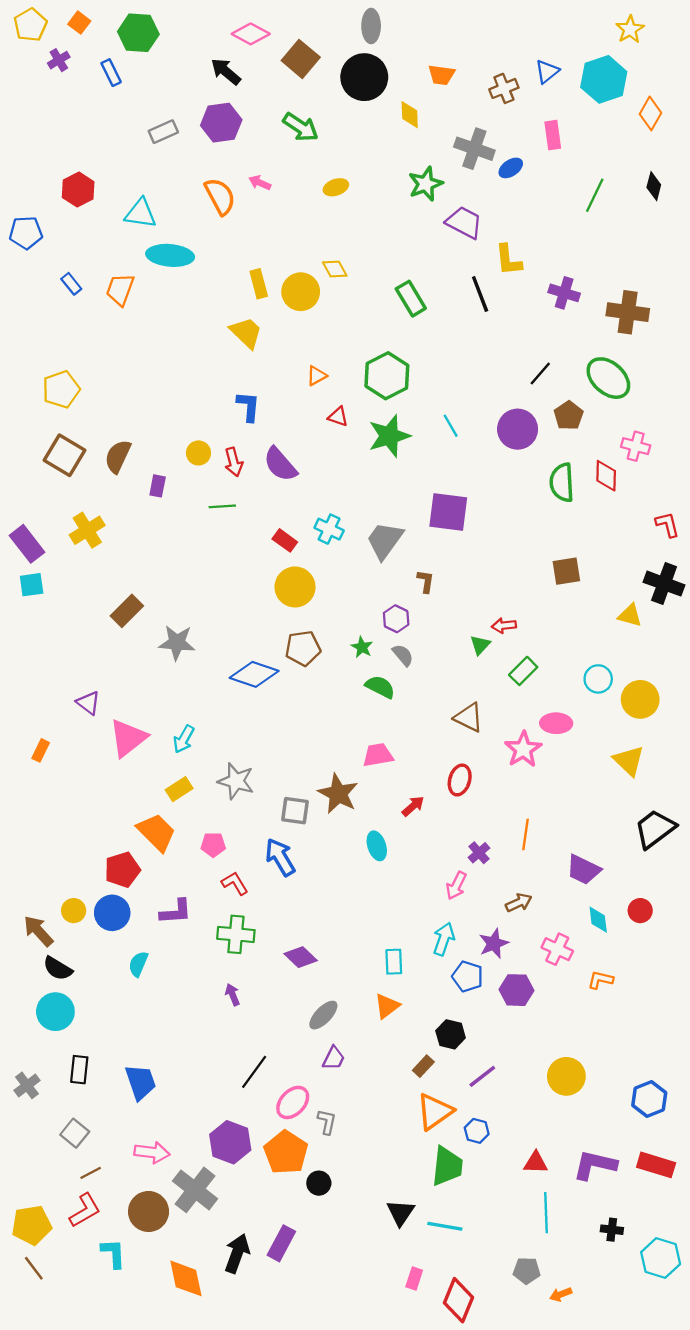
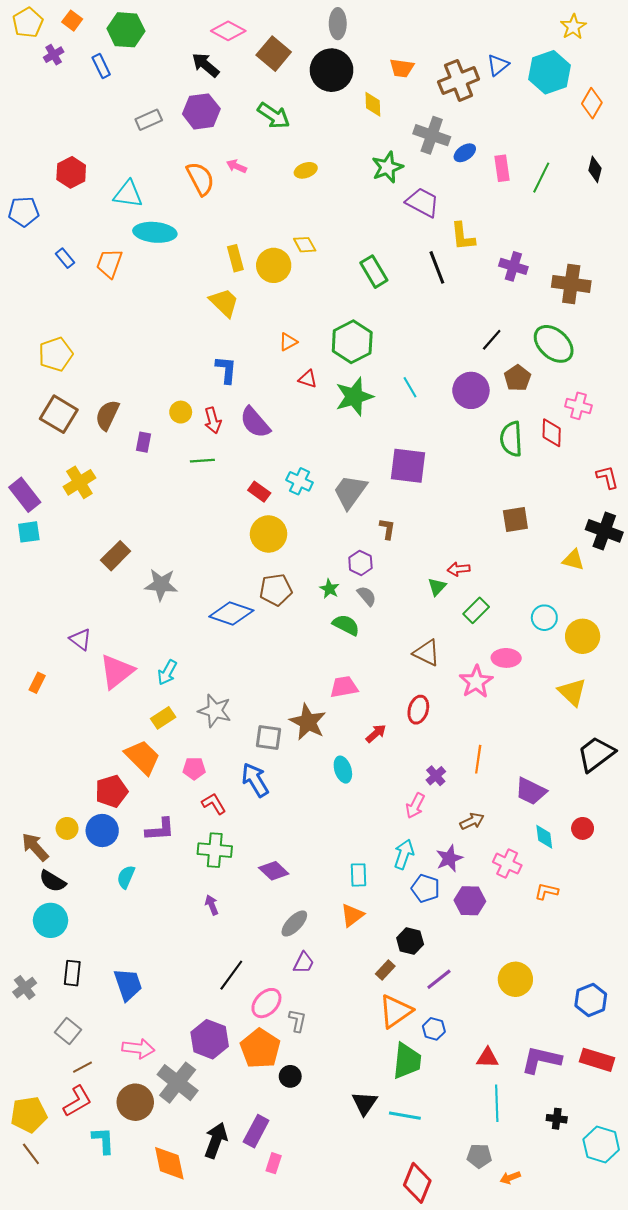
brown cross: (504, 88) -> (459, 80), size x1.5
pink rectangle: (553, 135) -> (502, 168), moved
pink rectangle: (414, 1278) -> (274, 1163), moved

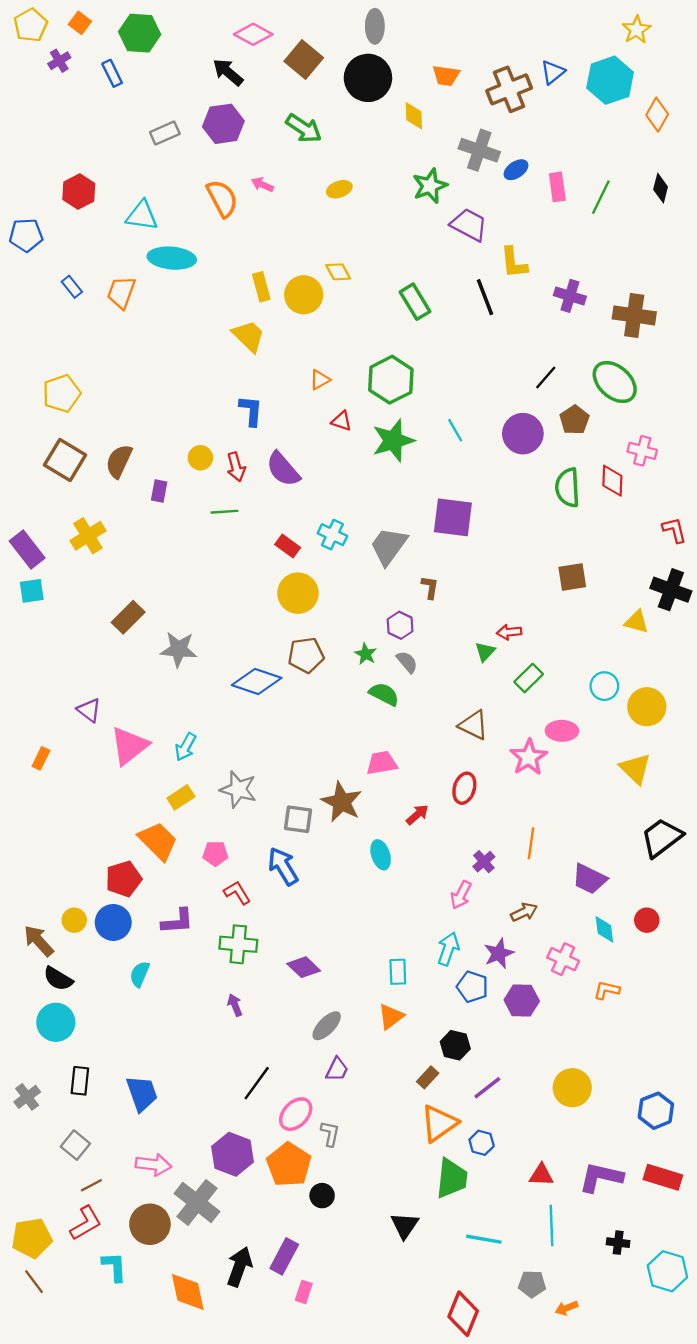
cyan line: (405, 1116) -> (484, 1239), moved

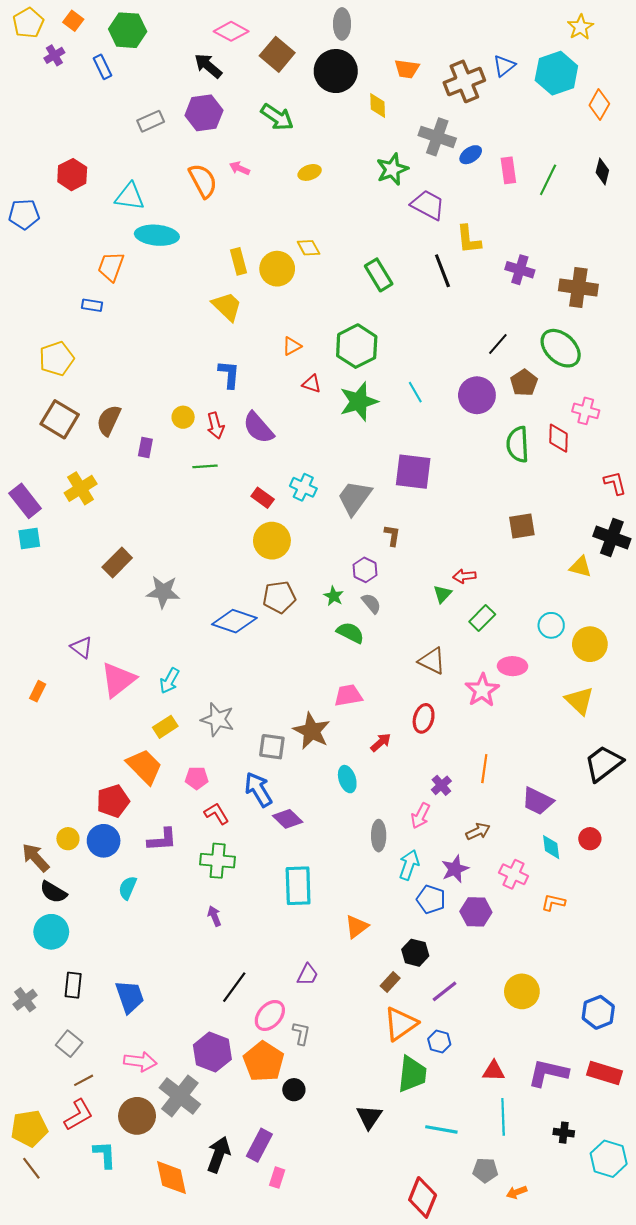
blue rectangle: (72, 287) -> (92, 305), moved, turned -42
purple diamond: (304, 967) -> (288, 819), moved
cyan rectangle: (398, 972) -> (298, 886), moved, size x1.6
gray ellipse: (327, 1026) -> (379, 836), moved, turned -44

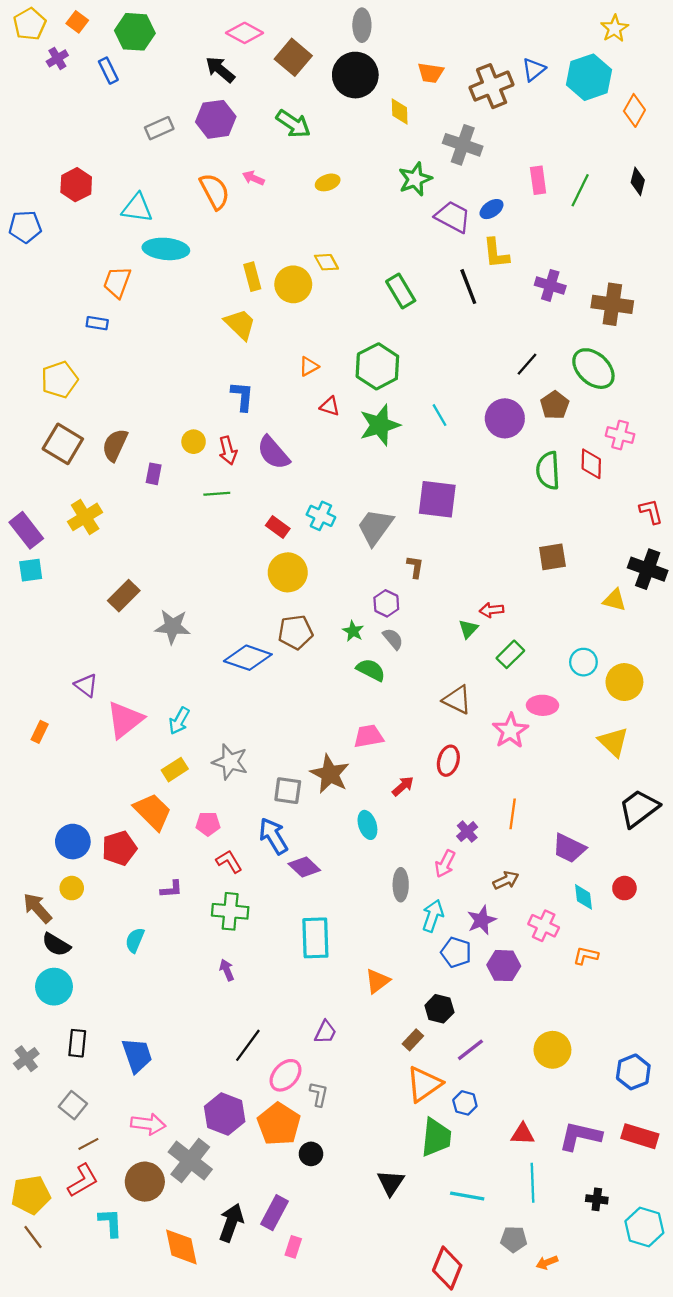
blue ellipse: (471, 155) -> (492, 209), moved
purple L-shape: (162, 840) -> (171, 889), size x0.7
blue circle: (104, 841) -> (73, 842), moved

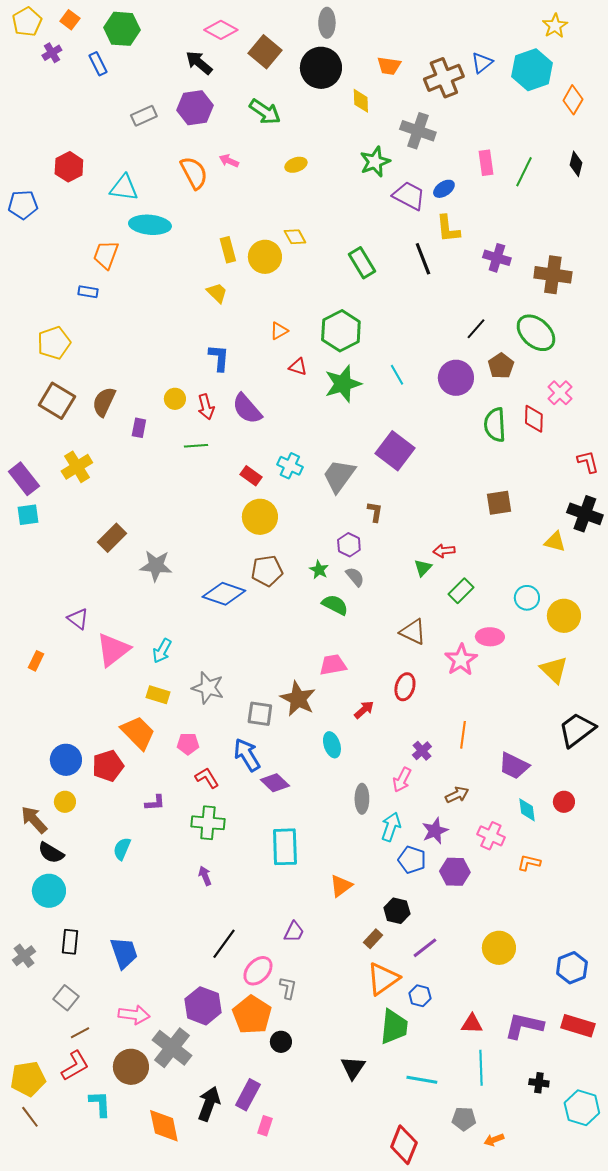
yellow trapezoid: (240, 324) -> (217, 293), size x0.7
pink cross: (620, 435) -> (560, 393), turned 30
purple square: (437, 499) -> (395, 451), turned 30
yellow rectangle: (175, 770) -> (158, 695), turned 50

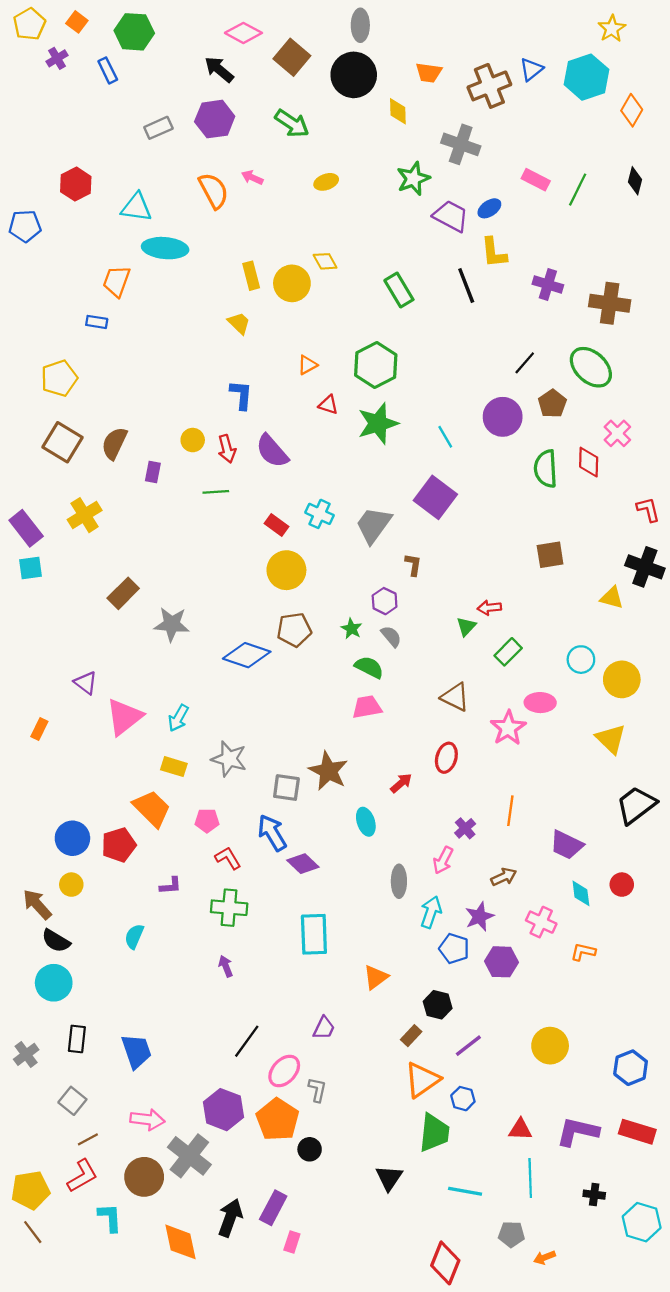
pink rectangle: (486, 163) -> (536, 180), turned -55
cyan line: (397, 375) -> (445, 437), moved
pink trapezoid: (333, 665) -> (367, 707), moved

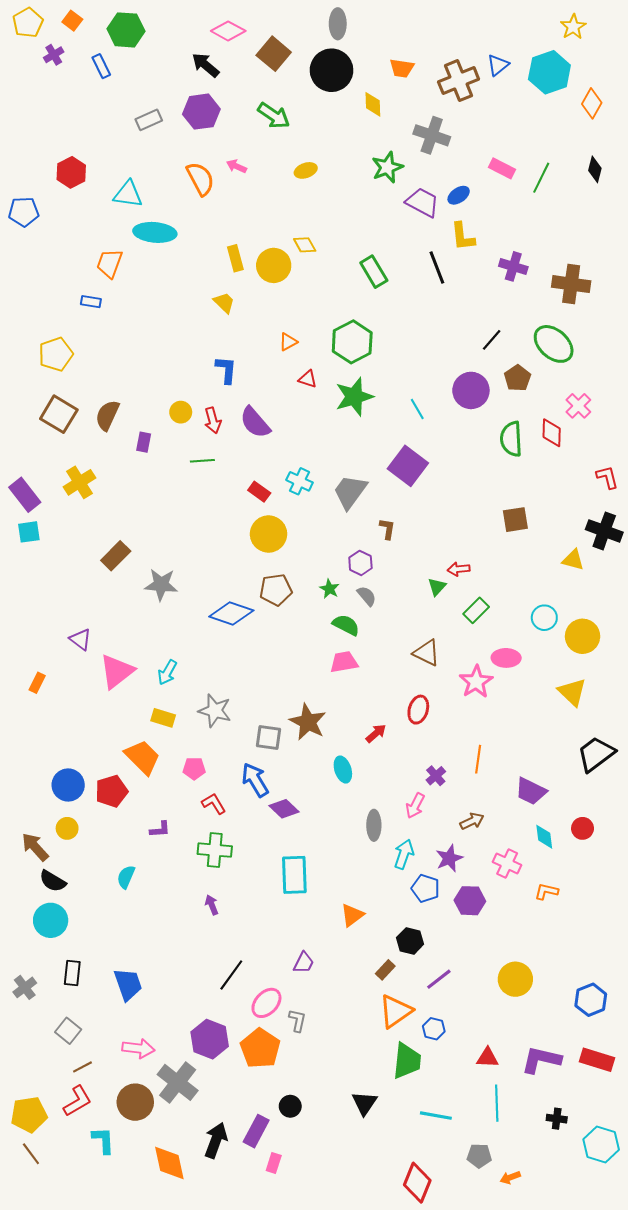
black circle: (310, 1149) -> (290, 1106), moved

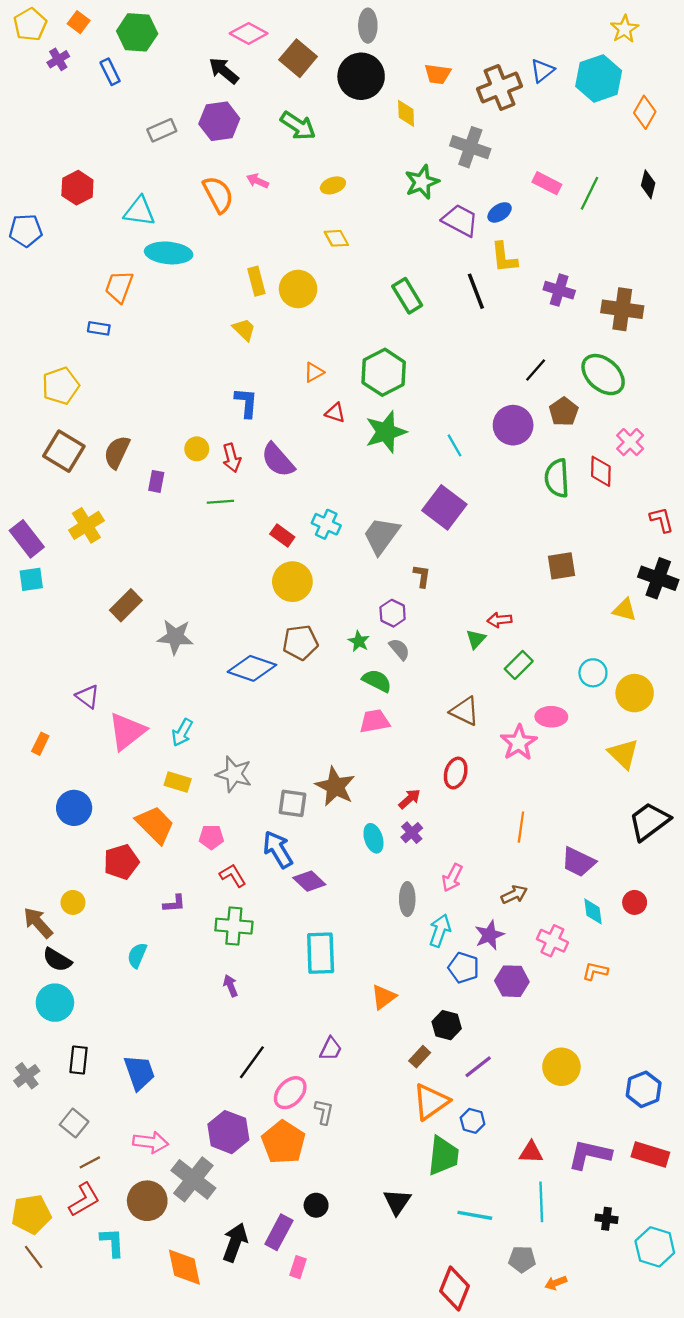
yellow diamond: (305, 245) -> (336, 238), moved
purple cross: (436, 776) -> (412, 833), moved
blue circle: (68, 785) -> (74, 808), moved

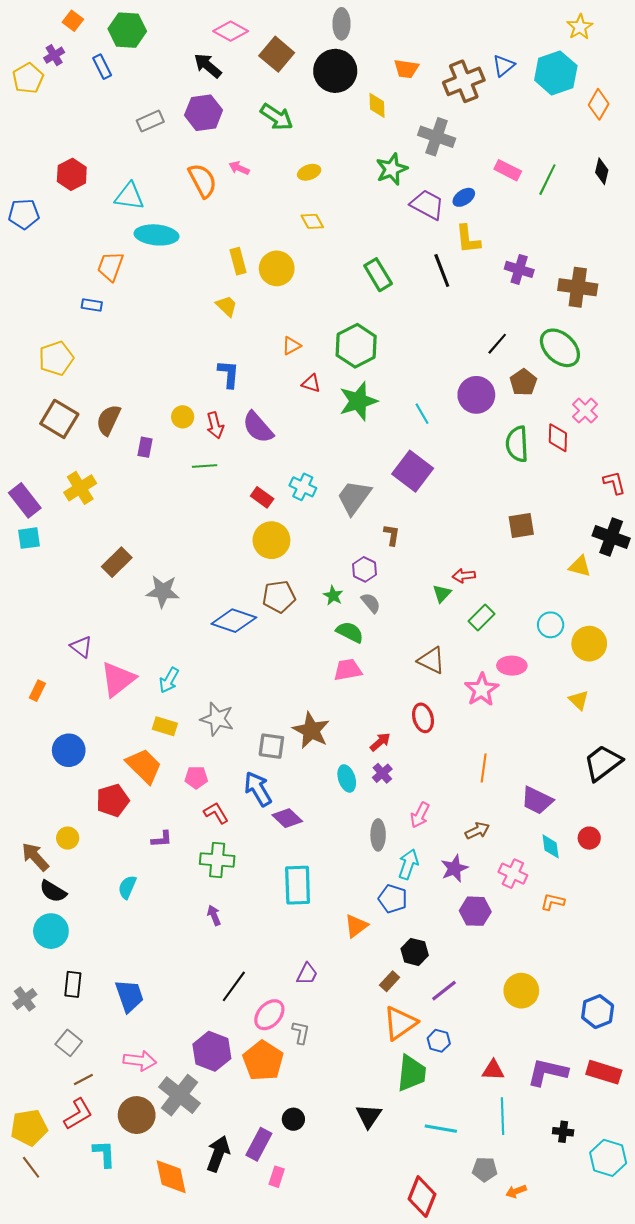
yellow pentagon: (30, 24) -> (28, 78), moved
yellow triangle: (623, 754) -> (579, 700), size x0.7
red ellipse: (456, 773) -> (423, 718), turned -32
blue pentagon: (464, 968) -> (393, 899), moved

